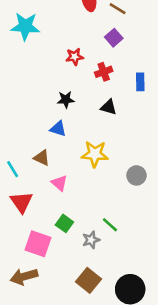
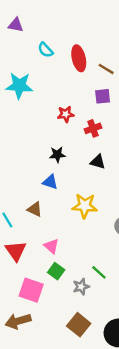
purple square: (114, 38) -> (103, 96), turned 35
pink triangle: (59, 183) -> (51, 246), moved

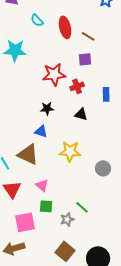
red star: (66, 114) -> (54, 74), size x1.6
brown triangle: (35, 209) -> (28, 154), size x1.6
green square: (56, 271) -> (46, 206), turned -32
pink square: (31, 290) -> (25, 222), turned -30

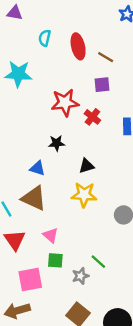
cyan semicircle: (37, 20) -> (45, 38), turned 56
red cross: (77, 86) -> (92, 117), turned -32
black triangle: (81, 114) -> (86, 166), moved, turned -32
blue triangle: (41, 131) -> (37, 168), moved

